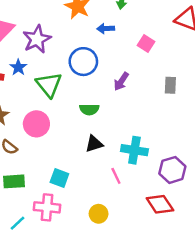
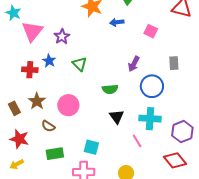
purple star: (37, 39) -> (62, 36), size x0.7
blue circle: (83, 62) -> (152, 86), moved
green triangle: (49, 85) -> (80, 64), moved, size x0.7
black triangle: (94, 144) -> (117, 117), turned -42

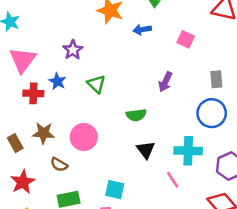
pink triangle: (32, 31) -> (23, 60), moved
blue circle: (152, 86) -> (212, 113), moved
brown star: (37, 101) -> (43, 133), turned -30
red star: (19, 139) -> (23, 182), turned 30

